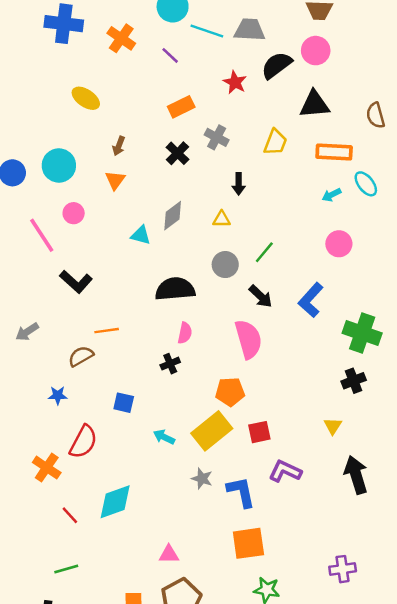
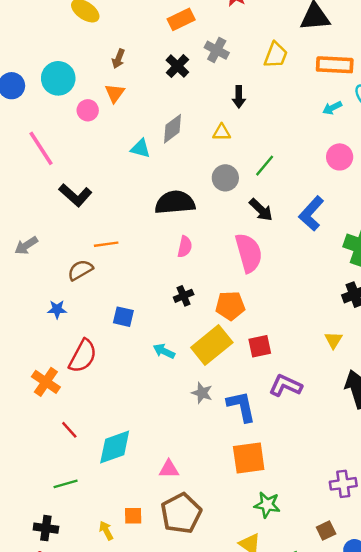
pink circle: (74, 213) -> (88, 110), moved
black cross: (170, 364) -> (184, 296), moved
cyan diamond: (115, 502) -> (115, 447), moved

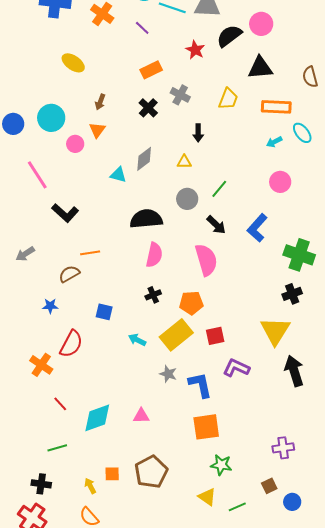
pink semicircle: (185, 247) -> (154, 255), size x1.4
yellow triangle: (333, 340) -> (275, 331), size x2.0
pink triangle: (169, 469) -> (141, 416), moved

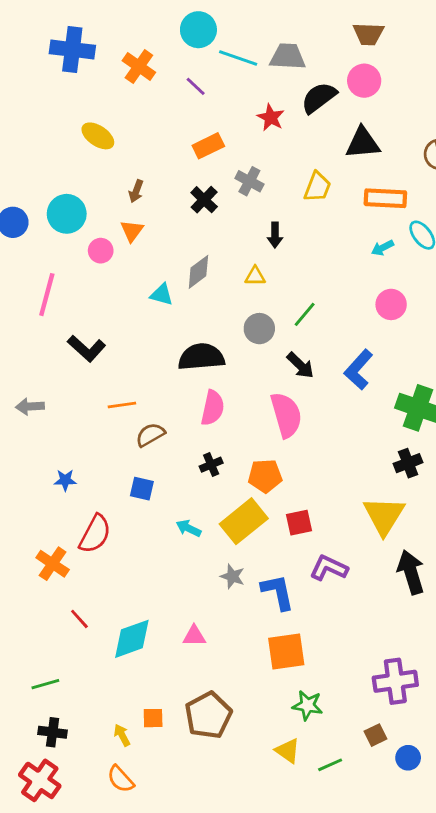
pink line: (37, 175) -> (47, 295), turned 48
gray arrow: (25, 254) -> (30, 406), turned 30
brown semicircle: (69, 274) -> (150, 435), moved
green line: (57, 448) -> (45, 684), moved
purple cross: (283, 448) -> (395, 681), size x1.4

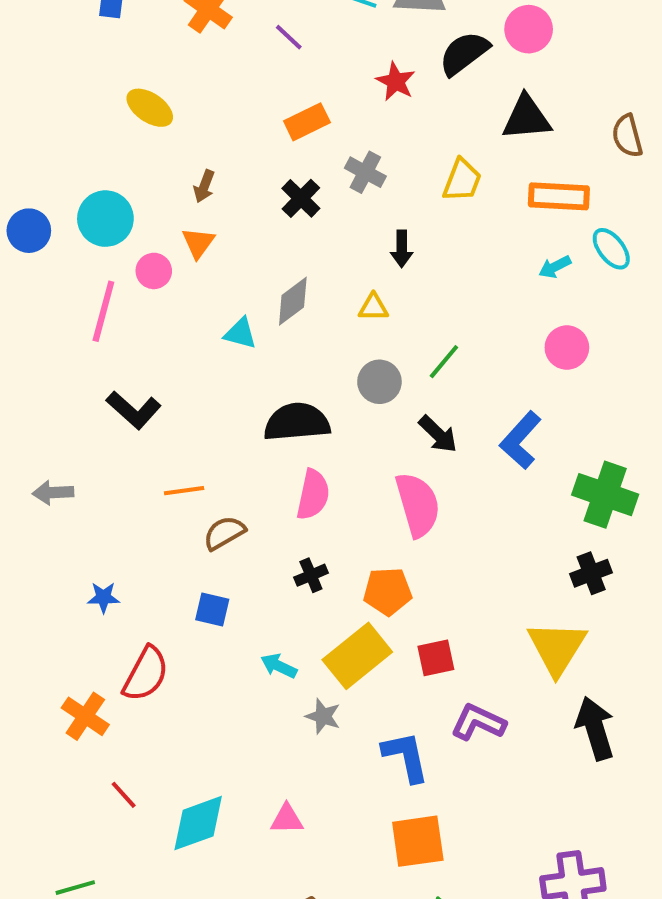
pink line: (47, 295) -> (103, 311), moved
gray star: (232, 576) -> (323, 716), moved

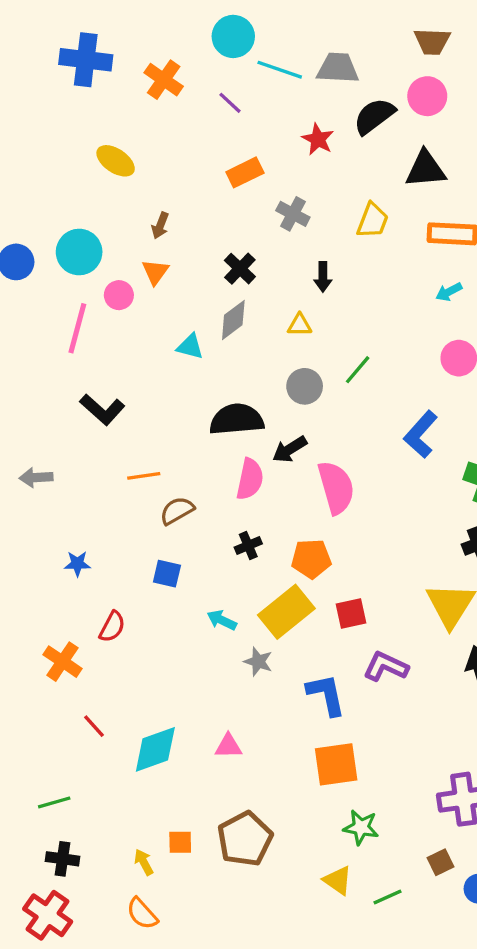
black cross: (301, 198) -> (240, 269), moved
black arrow: (438, 434) -> (290, 449), moved, turned 104
red semicircle: (146, 674) -> (112, 627), size x0.7

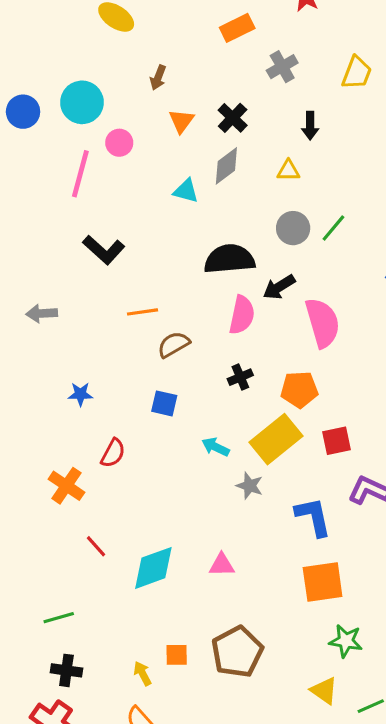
gray cross: (293, 214) -> (282, 67), turned 32
orange triangle: (155, 272) -> (181, 121), moved
green line: (358, 370) -> (333, 228), moved

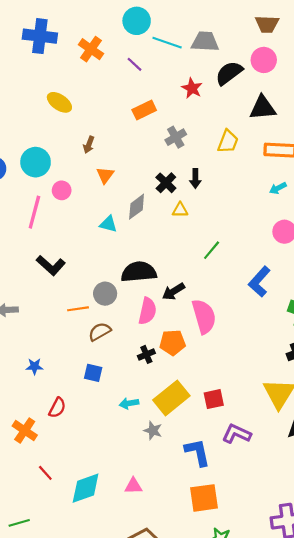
black cross: (233, 118) -> (166, 183), moved
gray circle: (293, 228) -> (105, 294), moved
orange pentagon: (299, 389) -> (172, 343), moved
cyan arrow: (215, 447) -> (129, 403), turned -36

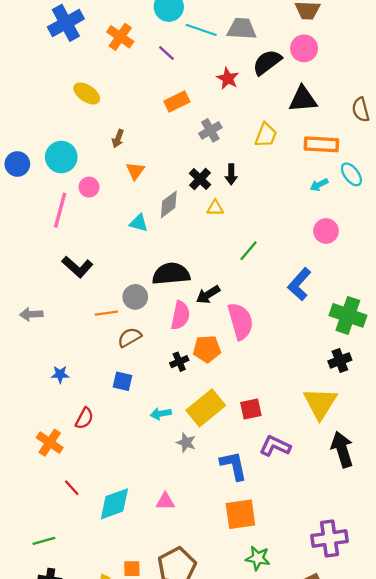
blue cross: (40, 36) -> (66, 23), turned -36

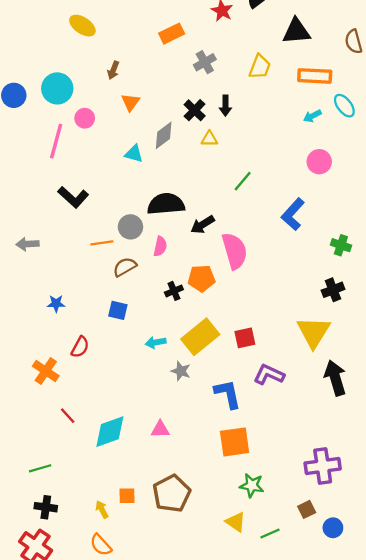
pink semicircle: (180, 315) -> (160, 246), moved, size x0.7
green cross: (348, 315) -> (341, 245), size x0.6

